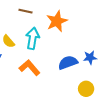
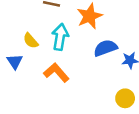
blue semicircle: (68, 63) -> (105, 48), moved

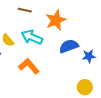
cyan arrow: (60, 37) -> (32, 37), turned -75

